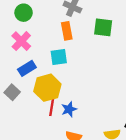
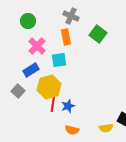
green square: (103, 27) -> (98, 34), turned 30
pink cross: (21, 41) -> (37, 46), moved

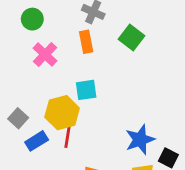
cyan square: (59, 60) -> (86, 90), moved
blue rectangle: (31, 70) -> (37, 141), moved
blue star: (68, 106) -> (140, 140), moved, size x1.5

